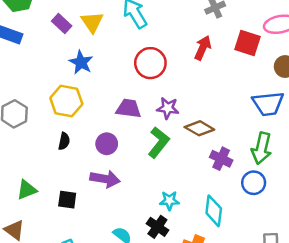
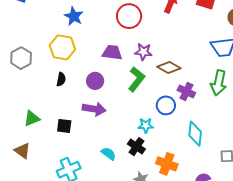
blue circle: (254, 183) -> (166, 105), moved
cyan diamond: (214, 211) -> (195, 134), moved

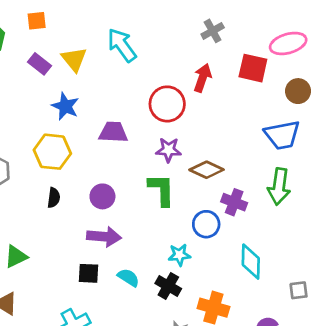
red circle: (129, 16) -> (167, 104), moved
purple trapezoid: (112, 53) -> (113, 132), moved
green L-shape: (136, 79) -> (161, 190), turned -35
black square: (64, 126) -> (88, 273), moved
cyan semicircle: (109, 154) -> (128, 278), moved

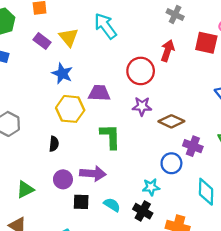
gray cross: (213, 31) -> (175, 14), turned -35
yellow hexagon: (52, 152) -> (70, 109), moved
green L-shape: (161, 190) -> (110, 136), moved
purple circle: (102, 196) -> (63, 179), moved

